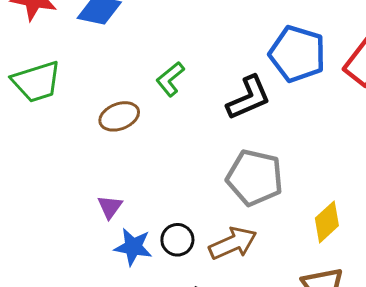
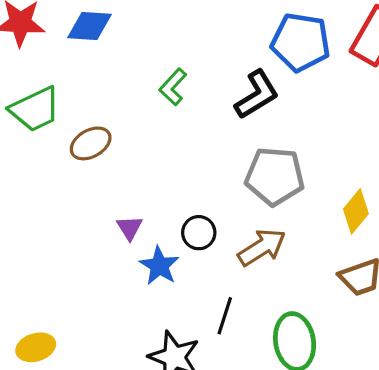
brown ellipse: (119, 116) -> (91, 143), moved
black circle: (177, 240) -> (199, 233), moved
blue star: (133, 247) -> (159, 266), turned 30

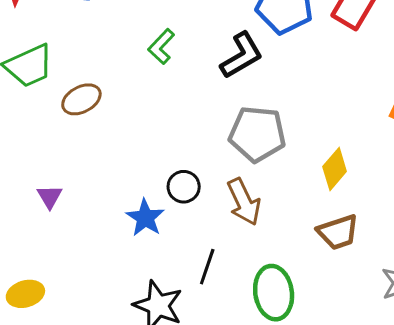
purple triangle: (129, 228) -> (50, 197), moved
brown arrow: (262, 247) -> (244, 202), turned 96

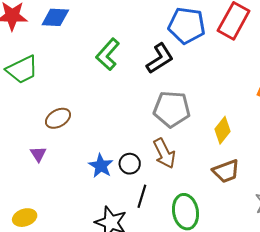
green L-shape: (161, 47) -> (108, 54), size x1.4
brown ellipse: (81, 99) -> (58, 118), moved
black circle: (184, 187) -> (130, 164), moved

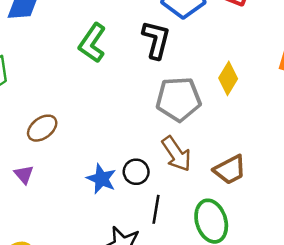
black L-shape: (160, 58) -> (156, 40), turned -36
yellow diamond: (223, 130) -> (228, 78), moved
brown trapezoid: (226, 171) -> (230, 170), moved

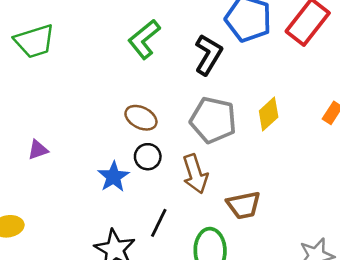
brown ellipse: (42, 128) -> (141, 118), moved, turned 48
black circle: (136, 172) -> (148, 157), moved
purple triangle: (24, 174) -> (38, 150), turned 35

